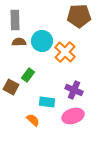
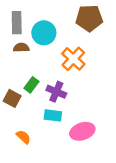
cyan circle: (42, 41) -> (44, 33), moved
purple cross: (74, 90) -> (56, 92), moved
orange semicircle: (33, 120) -> (23, 137), moved

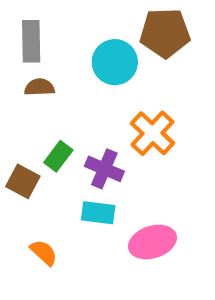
cyan circle: (44, 33) -> (115, 62), moved
orange cross: (73, 59) -> (152, 133), moved

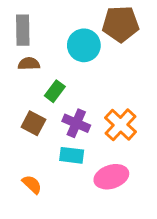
orange cross: (152, 133) -> (121, 125), moved
green rectangle: (58, 156) -> (55, 91), moved
brown square: (23, 181) -> (33, 123), moved

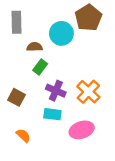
brown pentagon: (121, 24) -> (88, 18), turned -30
brown semicircle: (29, 64) -> (34, 47), moved
brown square: (33, 123) -> (17, 97), moved

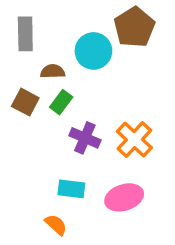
brown square: (17, 97) -> (25, 102), moved
cyan rectangle: (52, 114) -> (71, 189), moved
orange semicircle: (23, 135) -> (56, 225), moved

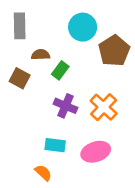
brown pentagon: (134, 27) -> (114, 51), moved
cyan circle: (93, 51) -> (83, 27), moved
green rectangle: (61, 102) -> (60, 70), moved

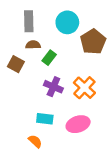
gray rectangle: (20, 26) -> (29, 21), moved

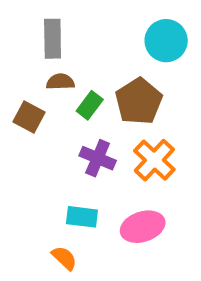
cyan circle: (67, 22) -> (166, 41), moved
brown pentagon: (93, 42) -> (139, 101), moved

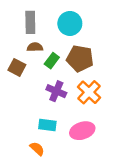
cyan circle: (166, 41) -> (70, 23), moved
brown pentagon: (139, 101) -> (80, 58), turned -30

